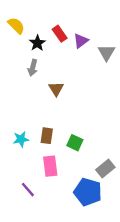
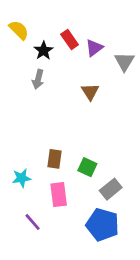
brown triangle: (56, 89) -> (90, 92), moved
cyan star: (21, 139) -> (22, 178), moved
gray rectangle: (105, 168) -> (111, 189), moved

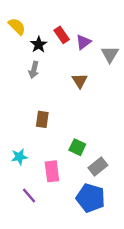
brown rectangle: (54, 159) -> (42, 119), moved

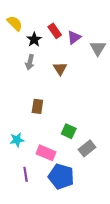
brown triangle: (80, 81) -> (60, 69), moved
pink rectangle: (52, 171) -> (46, 153), turned -60
purple line: (29, 196) -> (26, 174), turned 32
blue pentagon: (91, 198) -> (61, 176), moved

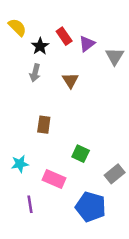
gray rectangle: (87, 148) -> (115, 174), moved
blue pentagon: (61, 176) -> (91, 207), moved

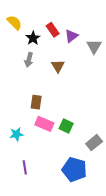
pink rectangle: (54, 179) -> (44, 124), moved

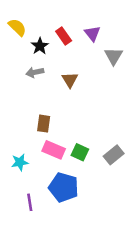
purple triangle: (71, 36) -> (92, 34), moved, turned -32
gray arrow: (29, 60) -> (35, 72), turned 64
gray rectangle: (94, 143) -> (114, 155), moved
blue pentagon: (74, 169) -> (64, 187), moved

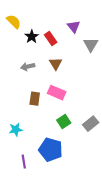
red rectangle: (64, 36) -> (51, 39), moved
gray arrow: (35, 72) -> (28, 67), moved
pink rectangle: (54, 150) -> (57, 93), moved
green square: (80, 152) -> (64, 122), turned 32

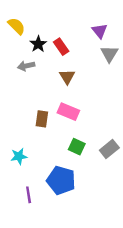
purple triangle: (74, 27) -> (100, 31), moved
gray arrow: (28, 67) -> (26, 66), moved
green square: (64, 122) -> (77, 147), turned -32

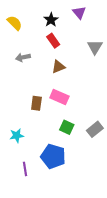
purple triangle: (100, 31) -> (79, 13), moved
black star: (38, 44) -> (51, 20), moved
brown triangle: (67, 77) -> (58, 67), turned 40

